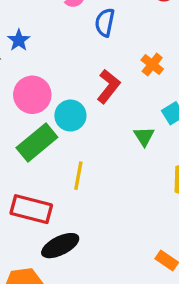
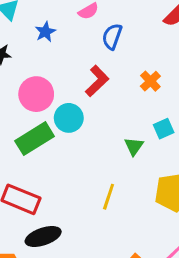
blue star: (19, 40) -> (45, 32), moved
red L-shape: (108, 86) -> (97, 81), moved
yellow line: (78, 176) -> (109, 197), moved

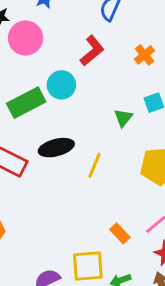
pink circle: (36, 94) -> (26, 38), moved
black ellipse: (43, 236) -> (56, 148), moved

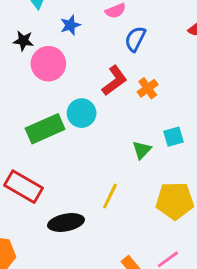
orange cross: (144, 55) -> (148, 88), moved
black ellipse: (56, 148) -> (66, 223), moved

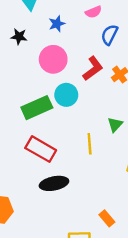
pink circle: (48, 64) -> (53, 59), moved
red rectangle: (23, 187) -> (41, 149), moved
yellow line: (110, 196) -> (90, 144), moved, turned -30

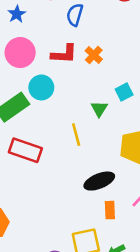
red L-shape: (93, 68) -> (64, 54), turned 50
black ellipse: (54, 183) -> (99, 181), moved
orange rectangle: (107, 218) -> (110, 210), turned 49

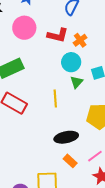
cyan circle: (41, 87) -> (71, 62), moved
orange rectangle: (110, 210) -> (70, 161), turned -56

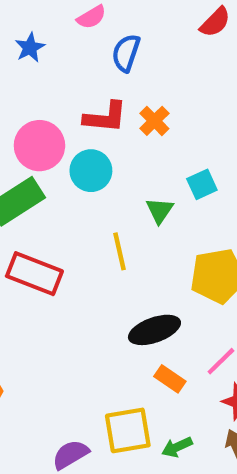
pink circle: (24, 28) -> (39, 146), moved
cyan circle: (71, 62) -> (91, 171), moved

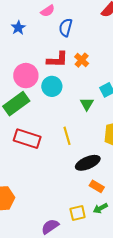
yellow line: (120, 251) -> (67, 136), moved
yellow square: (128, 430) -> (78, 213), size x0.7
green arrow: (177, 447) -> (100, 208), moved

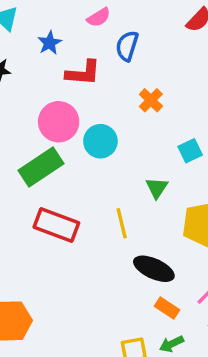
red L-shape: (57, 60) -> (83, 73), moved
green triangle: (87, 104) -> (157, 188), moved
black ellipse: (88, 163) -> (154, 269), turned 45

